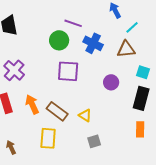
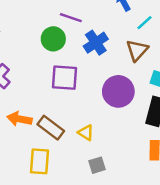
blue cross: (93, 43) -> (96, 43), turned 30
brown triangle: (126, 49) -> (137, 50), turned -42
purple circle: (111, 82) -> (118, 91), size x1.6
orange arrow: (32, 104) -> (20, 119), turned -54

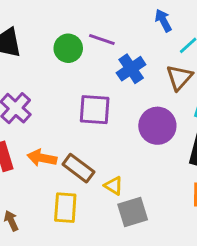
green circle: (53, 39) -> (68, 48), moved
yellow triangle: (86, 133) -> (114, 186), moved
gray square: (97, 165) -> (133, 212), size x1.5

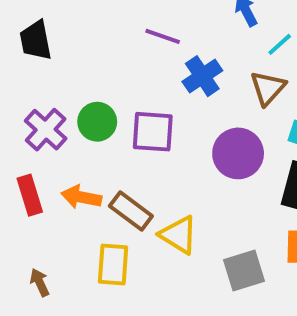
green circle: (68, 48) -> (97, 122), moved
yellow triangle: (114, 186) -> (179, 235), size x1.5
gray square: (133, 212) -> (244, 271), moved

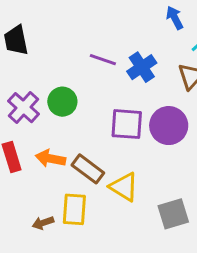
purple line: (163, 36) -> (103, 60), moved
purple square: (153, 132) -> (127, 124), moved
brown arrow: (40, 282) -> (43, 223), moved, turned -84

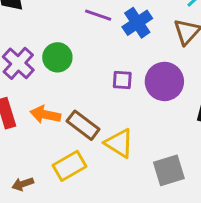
purple square: (127, 124) -> (122, 80), size x0.6
yellow rectangle: (74, 209) -> (69, 166), turned 56
brown arrow: (43, 223) -> (23, 184), moved

